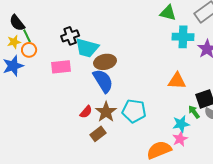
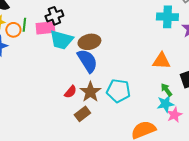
green line: (27, 36) -> (24, 25), moved, turned 32
cyan trapezoid: (87, 48) -> (61, 40), moved
pink rectangle: (61, 67) -> (45, 28), moved
green arrow: (194, 112) -> (166, 90), moved
pink star: (180, 139) -> (174, 115), moved

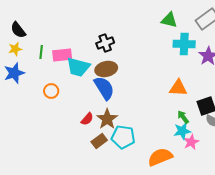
black cross: (54, 16) -> (105, 43), moved
orange circle: (13, 30) -> (51, 91), moved
cyan pentagon: (118, 91) -> (123, 137), moved

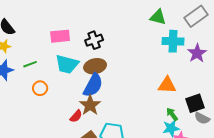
green line: (41, 52) -> (30, 64), moved, turned 64
pink rectangle: (62, 55) -> (60, 36), moved
blue semicircle: (104, 88) -> (93, 85), turned 60
brown star: (107, 119) -> (90, 105), moved

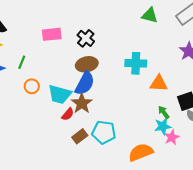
black cross: (94, 40) -> (86, 38), turned -30
cyan cross: (173, 41) -> (136, 63), moved
green line: (30, 64) -> (22, 62), turned -48
cyan trapezoid: (67, 64) -> (60, 94), moved

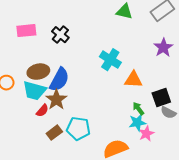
cyan cross: (136, 63) -> (110, 60), turned 30
brown ellipse: (87, 64) -> (38, 72), moved

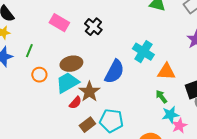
pink rectangle: (26, 31) -> (59, 23), turned 36
blue semicircle: (59, 80) -> (114, 72), moved
cyan trapezoid: (34, 91) -> (67, 83), turned 135
green arrow: (138, 109) -> (161, 97), moved

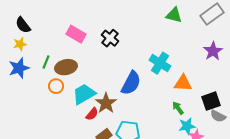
brown ellipse: (71, 64) -> (66, 67), moved

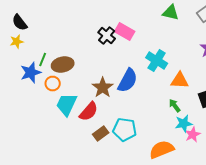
pink rectangle: (76, 34) -> (125, 32), moved
blue star: (19, 68) -> (31, 72), moved
cyan trapezoid: (84, 94) -> (67, 104), moved, turned -35
brown star: (106, 103) -> (103, 88), moved
red semicircle: (92, 114) -> (89, 112), size x1.5

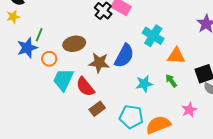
brown ellipse: (63, 64) -> (74, 44), moved
brown star: (103, 88) -> (99, 63), turned -30
red semicircle: (89, 112) -> (85, 87), turned 100
cyan star: (184, 124) -> (144, 84), moved
cyan pentagon: (125, 130) -> (131, 117), moved

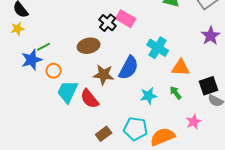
green line: (39, 35) -> (44, 47), turned 40
brown ellipse: (74, 44) -> (89, 46), moved
brown rectangle: (97, 109) -> (104, 134), moved

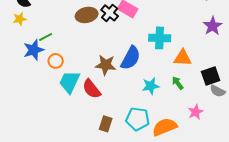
brown ellipse: (89, 46) -> (87, 15), moved
cyan cross: (158, 48) -> (160, 38), turned -30
brown rectangle: (104, 134) -> (106, 124), turned -35

